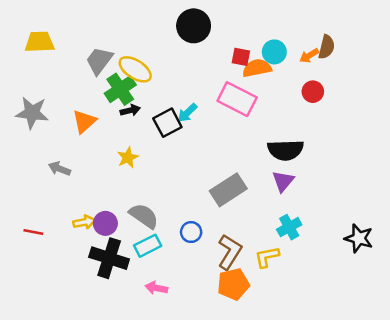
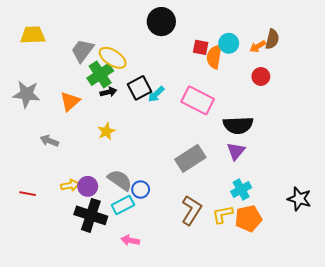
orange semicircle: (257, 68) -> (214, 57), turned -70
pink rectangle: (237, 99) -> (198, 100), moved
black square: (167, 123) -> (140, 88), moved
blue circle: (191, 232) -> (141, 189), moved
orange pentagon: (233, 284) -> (248, 219), moved

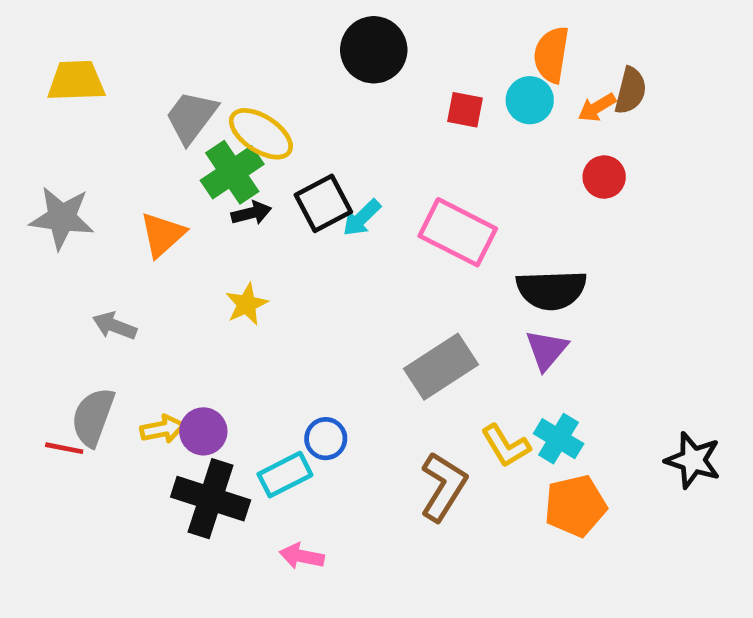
orange semicircle: (214, 57) -> (551, 55), moved
gray semicircle: (120, 180) -> (93, 417), moved, turned -105
cyan cross: (241, 189) -> (559, 439), turned -30
yellow L-shape: (222, 214) -> (506, 446), moved, turned -110

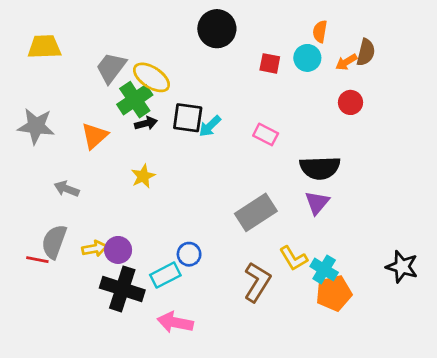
orange semicircle: (551, 55) -> (320, 31), size x0.7
black square: (323, 203) -> (188, 118), turned 36
pink rectangle: (458, 232) -> (266, 134), size x0.6
cyan cross: (559, 439) -> (324, 269), moved
pink arrow: (302, 556) -> (175, 322), size x1.4

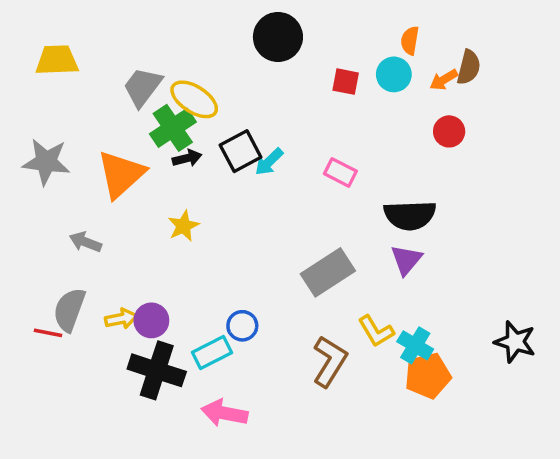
black square: (188, 118) -> (241, 151), turned -36
orange triangle: (94, 136) -> (121, 174), size x1.4

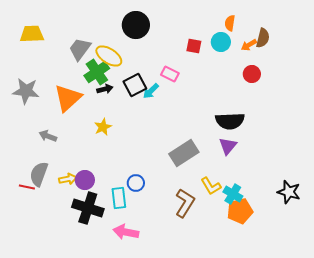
black circle: (278, 37) -> (136, 25), moved
pink rectangle: (340, 172) -> (170, 74), moved
cyan rectangle: (212, 352) -> (119, 198), turned -70

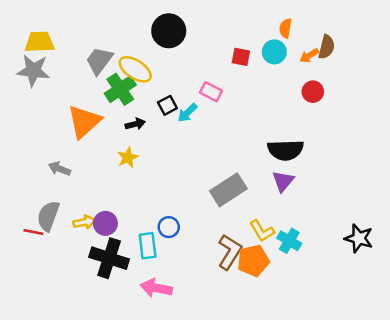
black square: (135, 85) -> (167, 105), size x0.7
black arrow: (105, 89) -> (135, 124), moved
gray star: (26, 91) -> (33, 71), moved
orange pentagon: (240, 211) -> (253, 261), moved

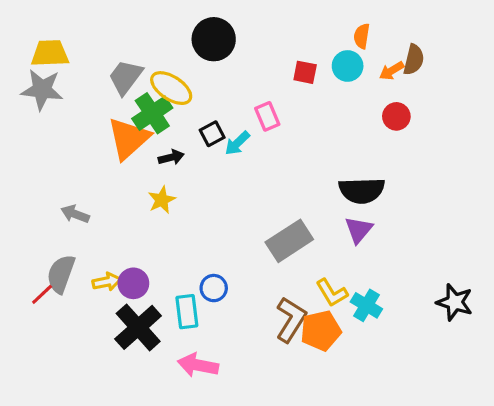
pink rectangle: (211, 92) -> (267, 116), turned 40
orange triangle: (84, 121) -> (129, 138), moved
red line: (33, 232) -> (42, 294), turned -54
black cross: (109, 258) -> (138, 327), turned 30

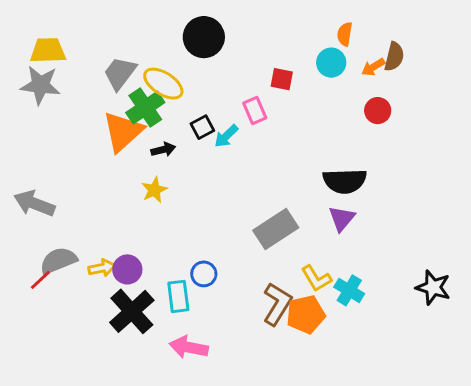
red square: (305, 72) -> (282, 79), moved
gray arrow: (75, 214) -> (34, 203), moved, size x1.5
gray semicircle: (61, 274) -> (58, 260), turned 48

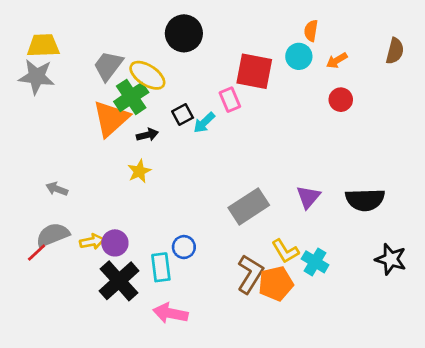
brown semicircle: (394, 57) -> (395, 51), moved
red square: (282, 79) -> (254, 71), size x1.8
black semicircle: (345, 181) -> (365, 200), moved
gray arrow: (34, 203) -> (57, 189), moved, size x0.6

